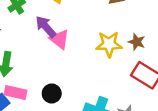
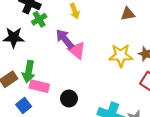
pink rectangle: (16, 92) -> (39, 86), moved

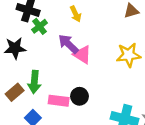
pink rectangle: (39, 86) -> (59, 101), moved
black circle: (69, 98) -> (80, 96), moved

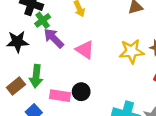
purple arrow: (68, 44) -> (54, 38), moved

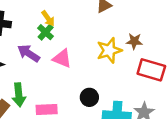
green cross: (43, 20) -> (46, 32), moved
black circle: (81, 92) -> (89, 97), moved

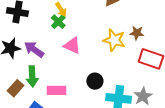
yellow star: (109, 50) -> (114, 40), turned 30
purple arrow: (29, 53) -> (34, 49), moved

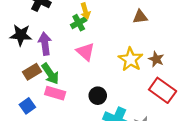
purple arrow: (34, 49) -> (45, 44), turned 30
green arrow: (32, 76) -> (50, 74), moved, turned -48
brown rectangle: (16, 88) -> (32, 72), moved

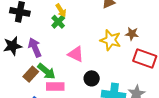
pink triangle: (85, 52) -> (76, 54), moved

